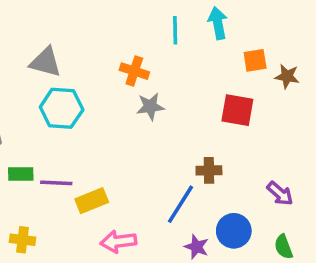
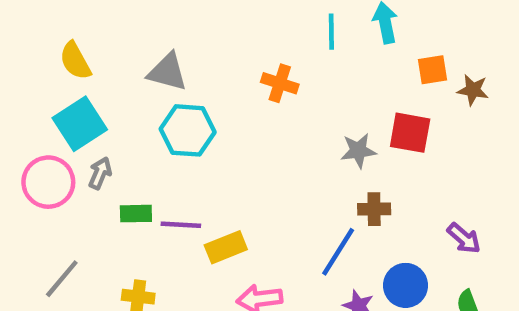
gray star: (150, 107) -> (358, 151), moved

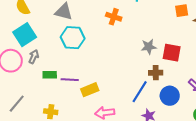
red square: (410, 133) -> (172, 53), moved
blue circle: (406, 285) -> (170, 96), moved

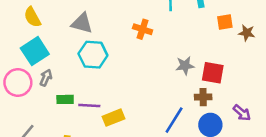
brown cross: (156, 73) -> (203, 97), moved

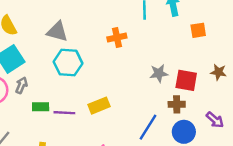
orange cross: (143, 29) -> (117, 37), turned -30
brown star: (247, 33) -> (218, 72), moved
yellow rectangle: (114, 118) -> (99, 106), moved

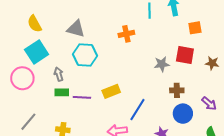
red square: (186, 80) -> (185, 55), moved
gray arrow: (21, 85) -> (59, 74), moved, turned -40
blue line: (148, 127) -> (137, 110), moved

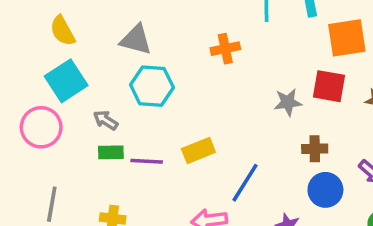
orange square: (195, 28) -> (347, 38), size x1.6
gray arrow: (59, 74) -> (105, 120), turned -40
gray line: (28, 122) -> (52, 204), turned -30

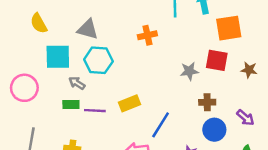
cyan square: (66, 81) -> (58, 57), moved, turned 32
gray arrow: (105, 120) -> (77, 83), moved

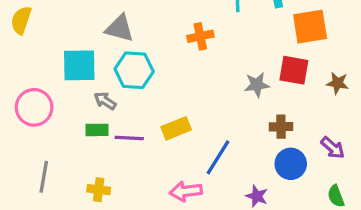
yellow semicircle: (39, 23) -> (21, 20), moved, turned 48

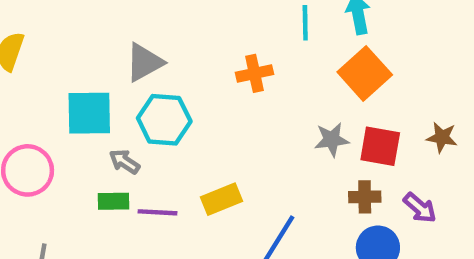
orange square: (310, 27) -> (365, 73), moved, turned -33
gray triangle: (120, 28) -> (144, 62), turned -44
red square: (294, 70) -> (380, 146), moved
purple arrow: (333, 148) -> (420, 208), moved

